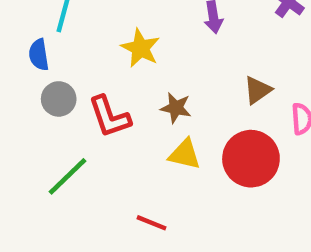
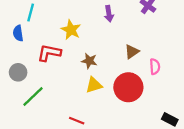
gray circle: (59, 99) -> (18, 72), moved
red L-shape: (109, 117) -> (49, 53), moved, turned 120
yellow triangle: (185, 154) -> (94, 85), turned -30

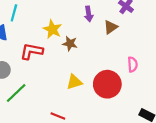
brown triangle: (132, 52) -> (111, 27), moved
brown star: (89, 61) -> (70, 44), moved

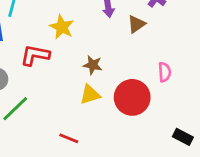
brown star: (70, 44) -> (93, 65), moved

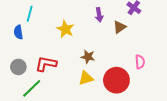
red L-shape: (35, 55) -> (46, 64), moved

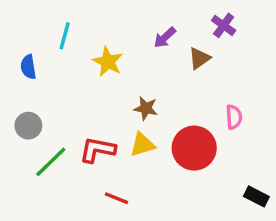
cyan line: (30, 14) -> (65, 36), moved
purple arrow: (99, 15) -> (165, 38), turned 56
red L-shape: (46, 64) -> (97, 150), moved

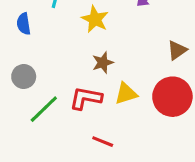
brown triangle: (199, 58) -> (177, 50), moved
brown star: (146, 108) -> (103, 63), moved, turned -30

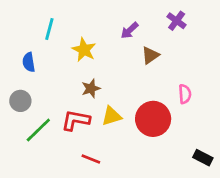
blue semicircle: (24, 24) -> (29, 62), moved
brown triangle: (177, 50) -> (150, 55), moved

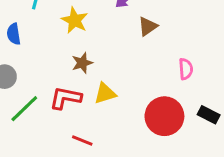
red circle: (153, 119) -> (164, 116), moved
black rectangle: (203, 158) -> (209, 115), moved

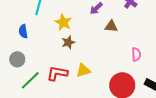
brown triangle: (148, 26) -> (111, 26), turned 40
brown star: (82, 63) -> (68, 42), moved

